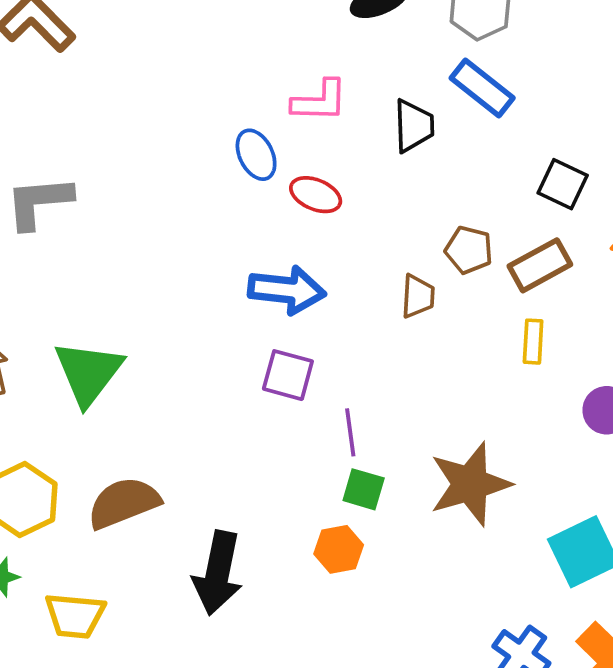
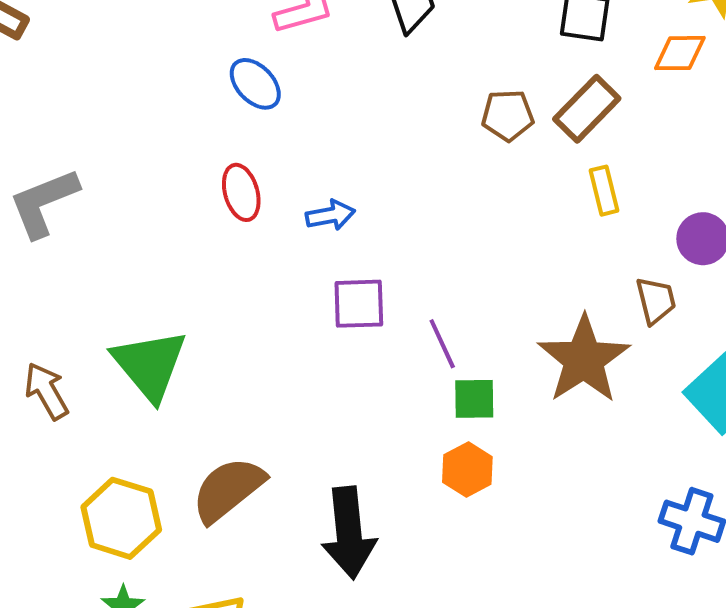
red ellipse: (316, 195) -> (241, 192), moved, turned 69
blue arrow: (287, 290) -> (330, 215), size x0.6
brown trapezoid: (418, 296) -> (656, 300), moved

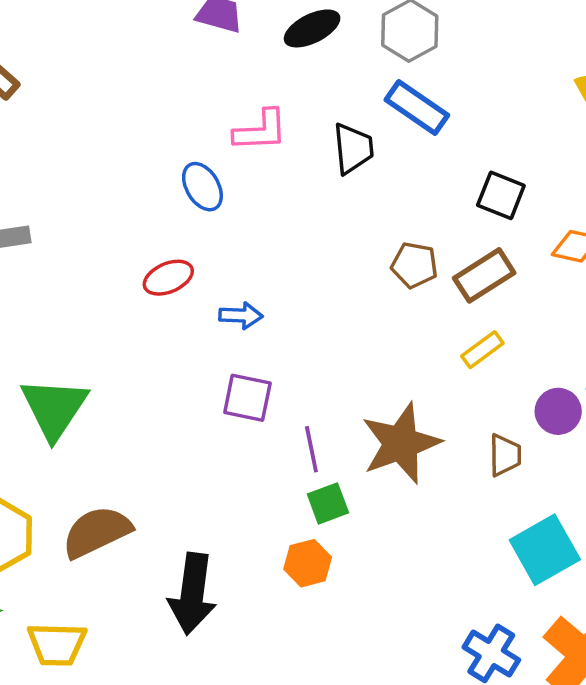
yellow rectangle: (604, 191) -> (482, 350), turned 54
red ellipse: (241, 192) -> (168, 278), turned 69
brown star: (584, 359) -> (401, 443), moved
green square: (474, 399) -> (328, 503), turned -33

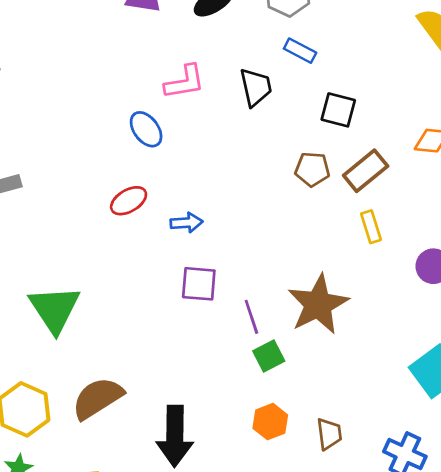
blue rectangle: (417, 107) -> (300, 51), size x0.7
black square: (501, 195) -> (338, 110), moved
yellow rectangle: (482, 350) -> (371, 227), turned -64
brown trapezoid: (505, 455) -> (329, 434), moved
orange hexagon: (308, 563) -> (270, 422), moved

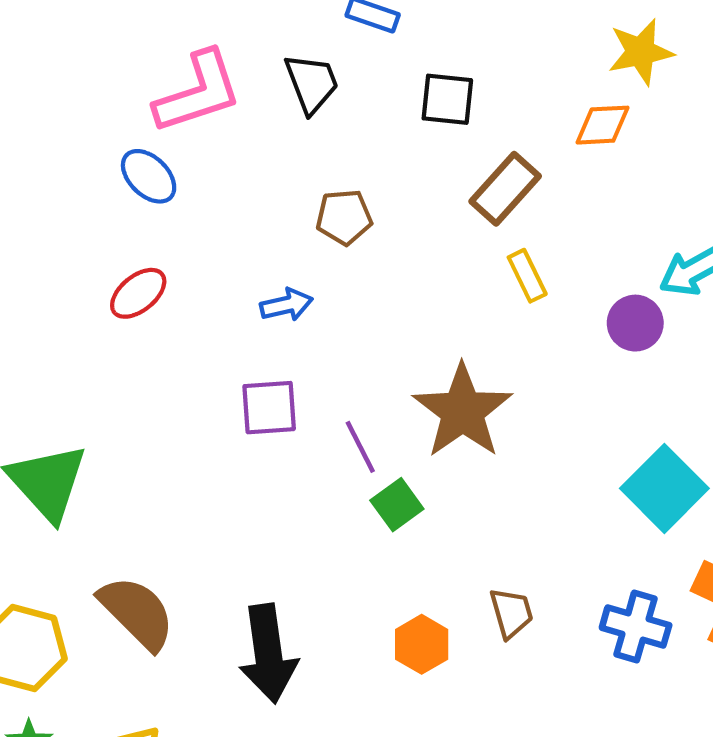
pink L-shape: (185, 82) -> (198, 92), size x1.4
brown pentagon: (312, 169) -> (344, 217), moved
blue arrow: (186, 223) -> (286, 305), moved
brown semicircle: (98, 398) -> (137, 613), turned 86
orange hexagon: (270, 422) -> (422, 644), moved

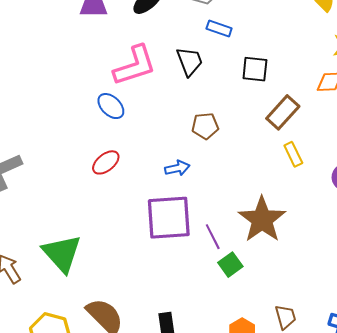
purple square: (269, 408) -> (169, 218), size x1.6

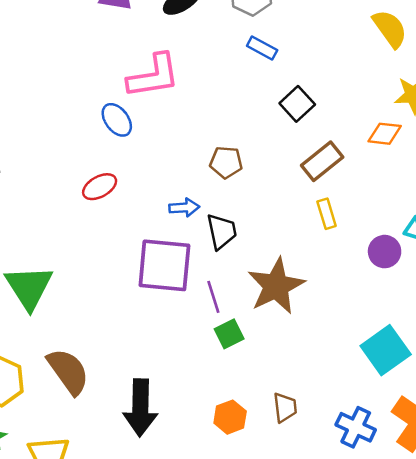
black trapezoid: (190, 61) -> (222, 231), moved
black square: (255, 69) -> (297, 104), turned 32

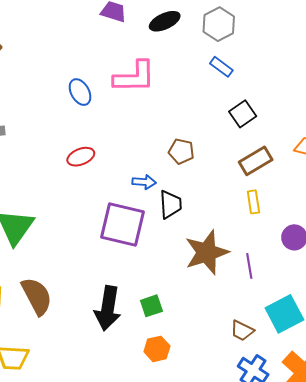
blue ellipse: (117, 120) -> (80, 92), moved
purple line: (213, 297) -> (249, 266), moved
green square: (229, 334) -> (151, 306), moved
black arrow: (140, 408) -> (108, 308), moved
brown trapezoid: (285, 408) -> (242, 331), moved, turned 115

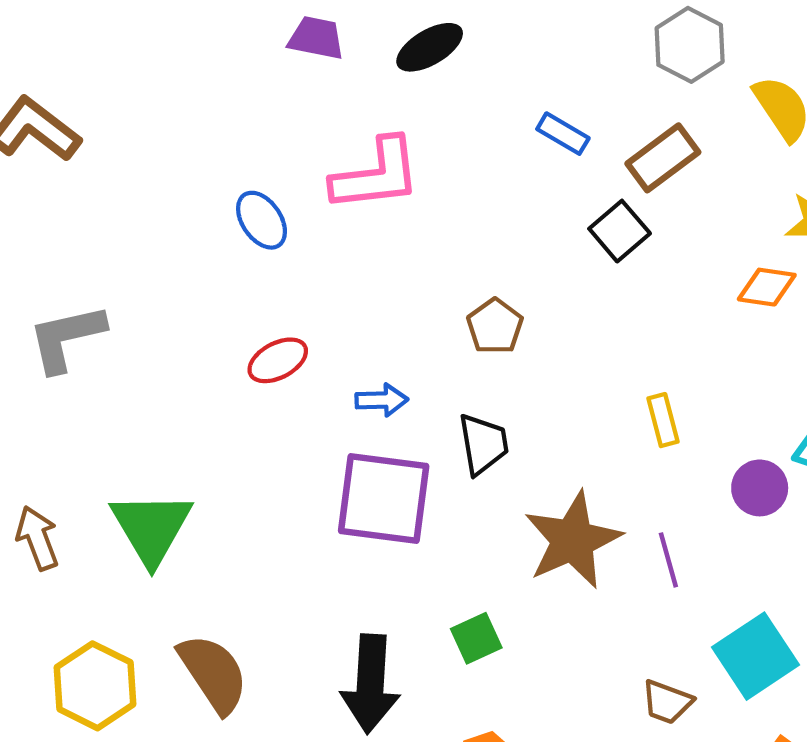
gray hexagon: (219, 24) -> (690, 45), moved
brown pentagon: (181, 151) -> (495, 326), turned 30
brown rectangle: (256, 161) -> (663, 158), moved
blue arrow: (144, 182) -> (382, 400), moved
green square: (151, 306) -> (476, 638), moved

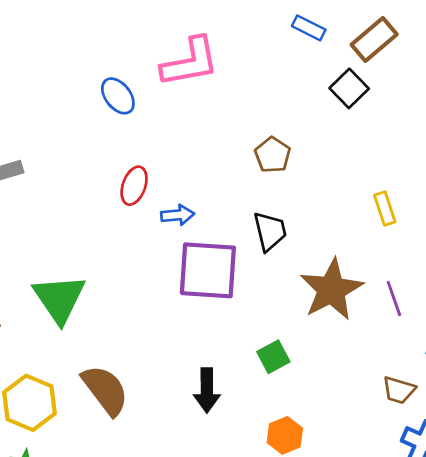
red ellipse: (278, 360) -> (134, 186), turned -39
blue arrow: (382, 400) -> (178, 215), moved
black arrow: (370, 684) -> (207, 390), size x0.7

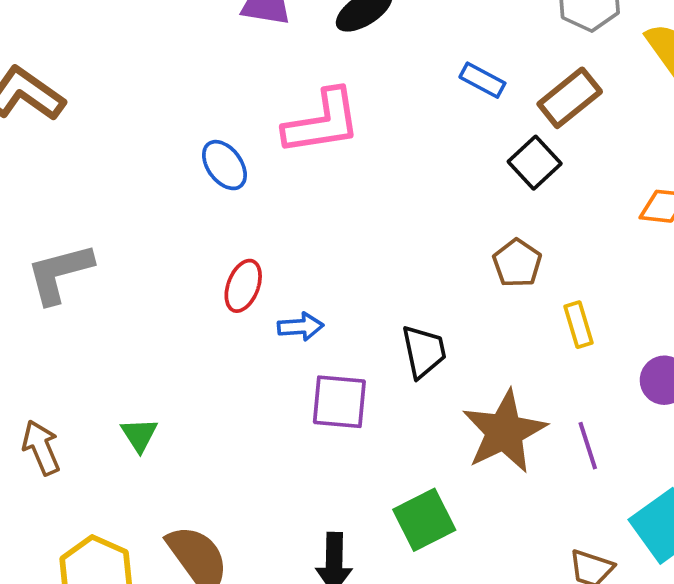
brown pentagon: (273, 155) -> (517, 263), moved
purple square: (208, 270) -> (339, 402), size x0.7
green triangle: (59, 299) -> (139, 435), size x0.5
green square: (273, 357) -> (424, 520), size x1.4

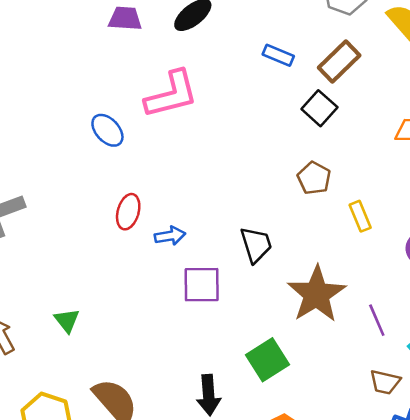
purple line: (588, 446) -> (377, 320), moved

